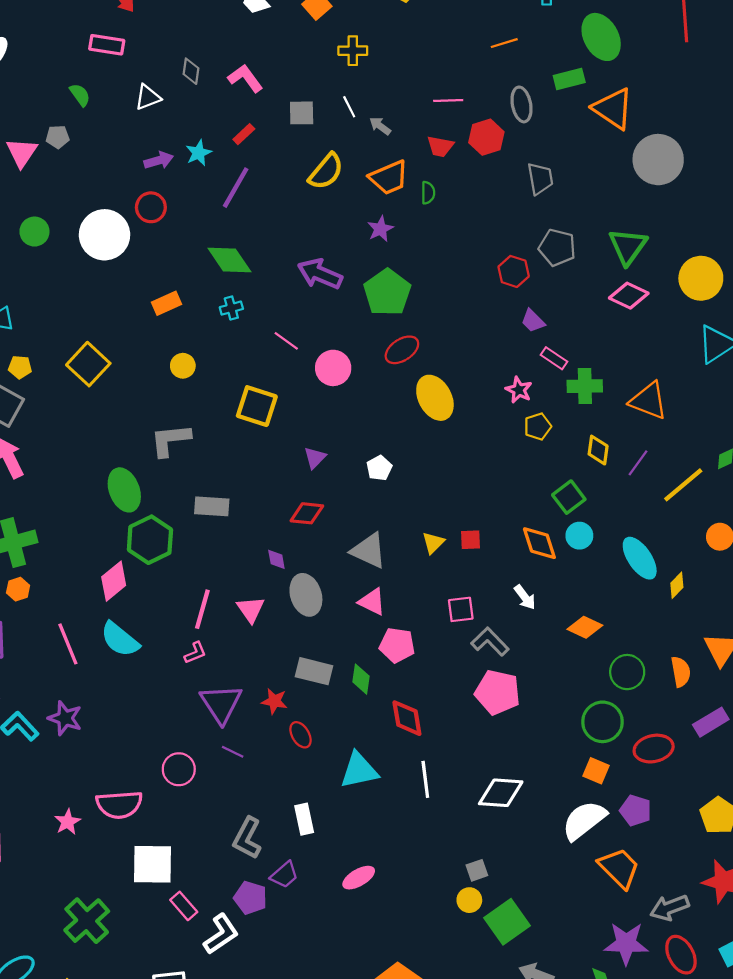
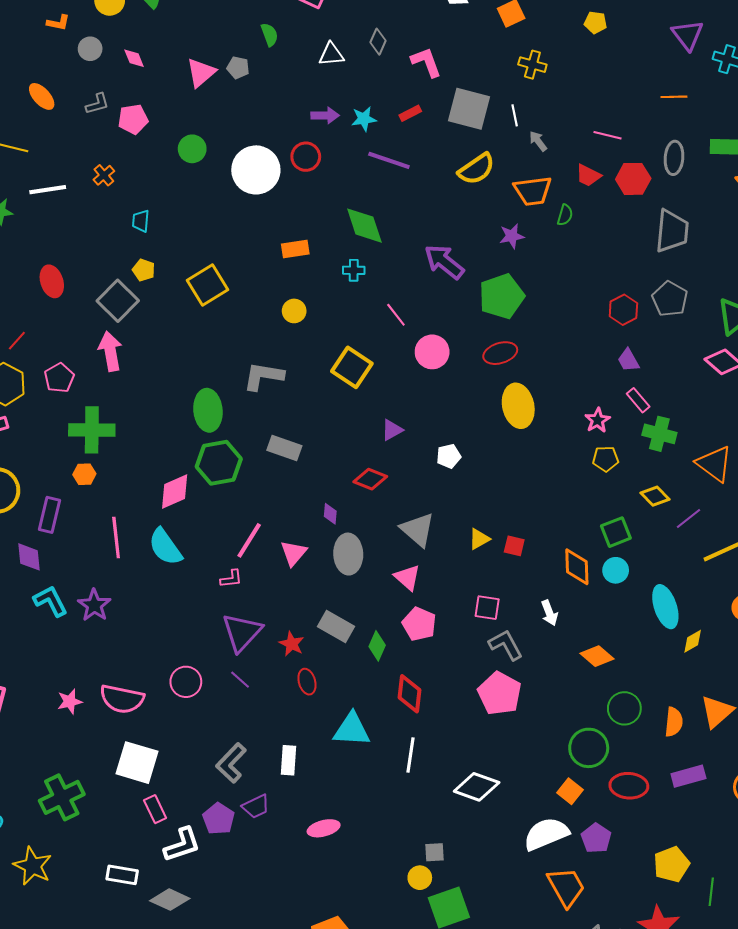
gray square: (302, 113) -> (469, 109), size x1.6
gray trapezoid: (540, 179) -> (672, 231), size x1.4
purple line: (236, 188) -> (389, 160), turned 63
yellow diamond: (598, 450) -> (655, 496), turned -68

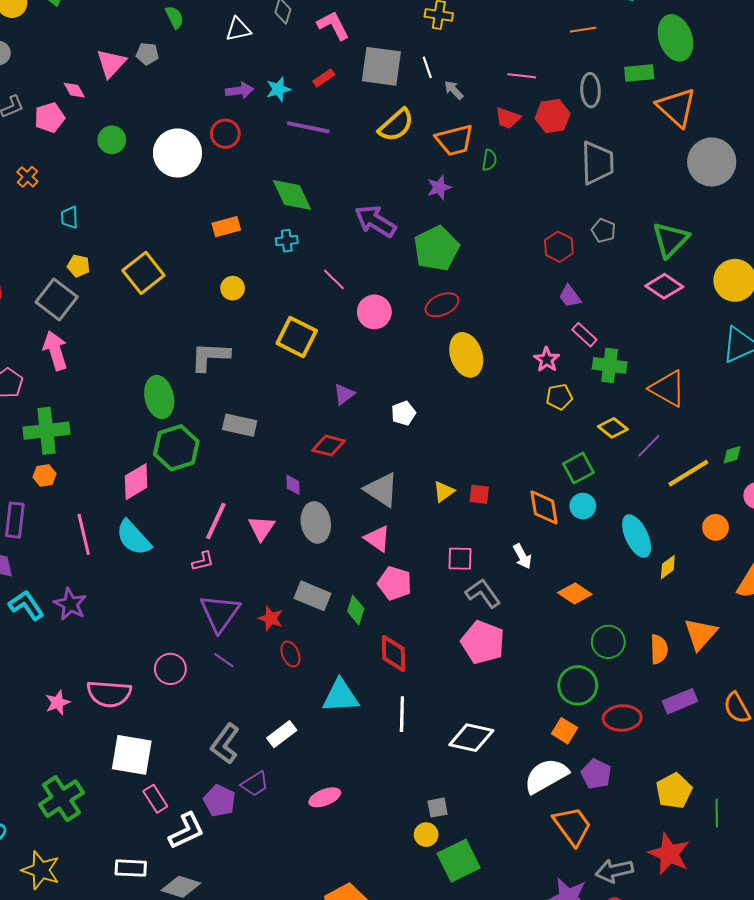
pink diamond: (134, 58) -> (74, 90), moved
gray pentagon: (670, 299) -> (603, 230), size x0.7
white rectangle: (289, 760) -> (282, 734), turned 56

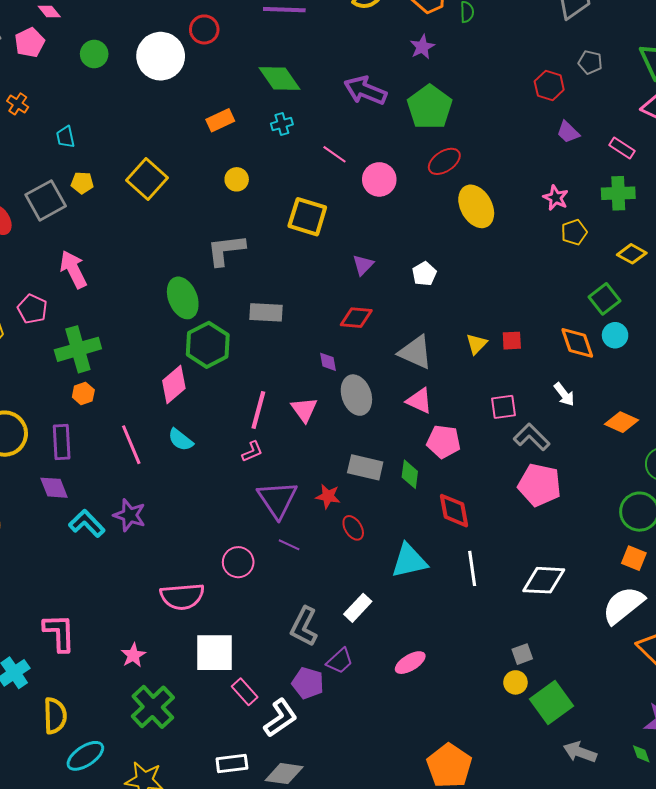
gray square: (57, 300) -> (46, 200), moved, turned 33
pink rectangle: (584, 335) -> (622, 148), moved
cyan semicircle: (133, 538) -> (181, 440), size x0.7
pink star: (58, 703) -> (133, 655), moved

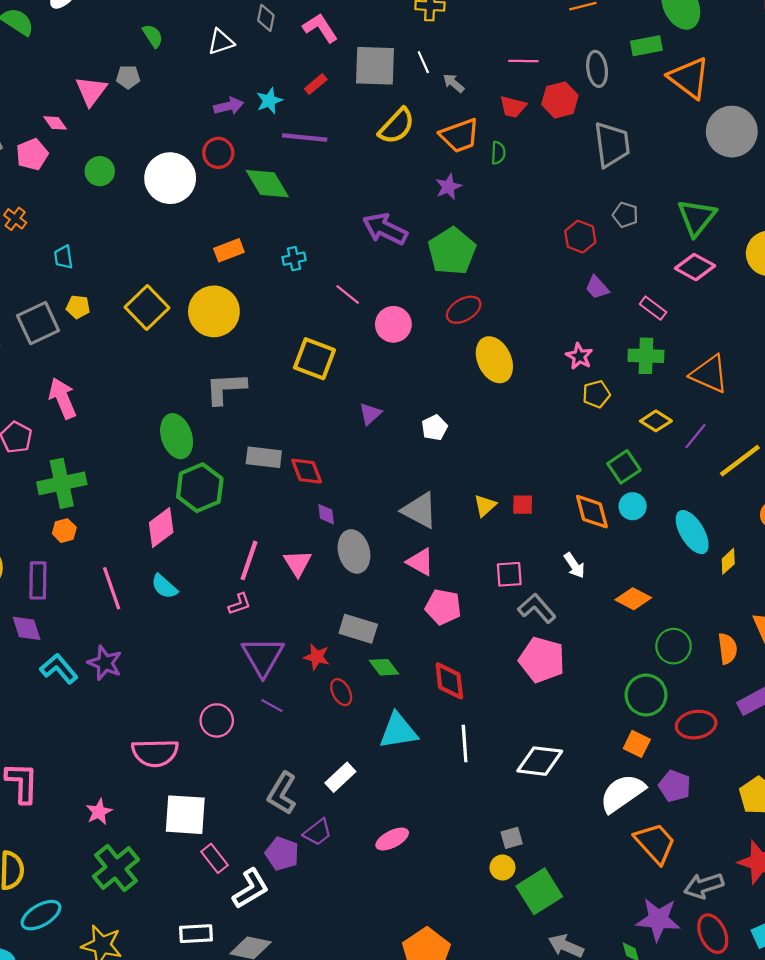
green diamond: (279, 78) -> (267, 184), moved
yellow circle: (237, 179) -> (214, 311), moved, size x2.0
red diamond: (356, 318) -> (307, 471), moved, turned 60
green diamond: (410, 474) -> (384, 667), moved, turned -48

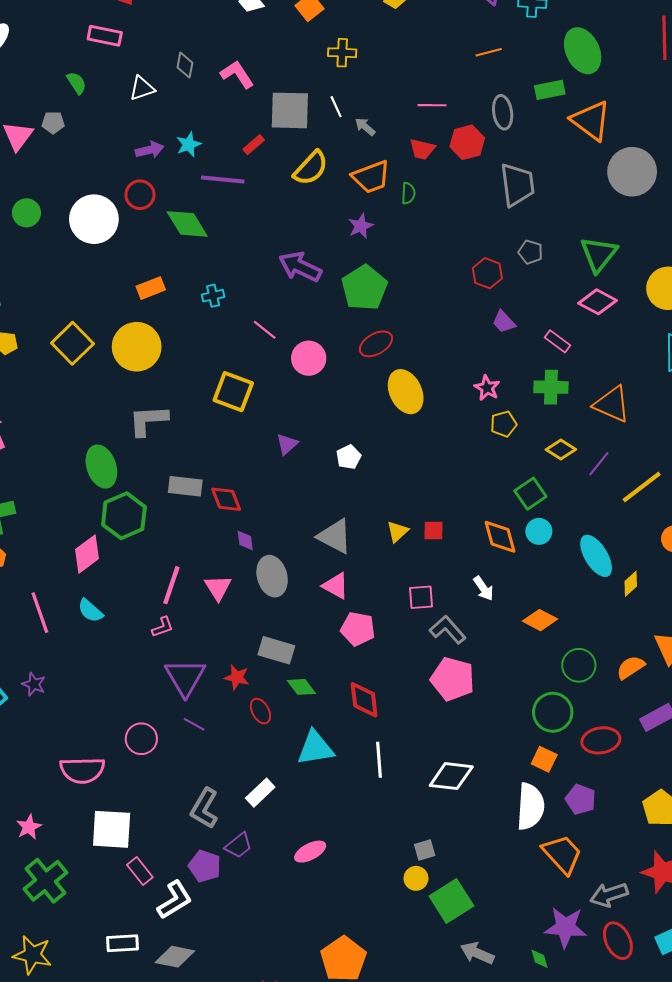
red rectangle: (316, 84) -> (254, 145), moved
orange semicircle: (727, 649) -> (631, 667), turned -116
purple star: (105, 663) -> (34, 684), size x0.7
white semicircle: (622, 793) -> (530, 806), turned 129

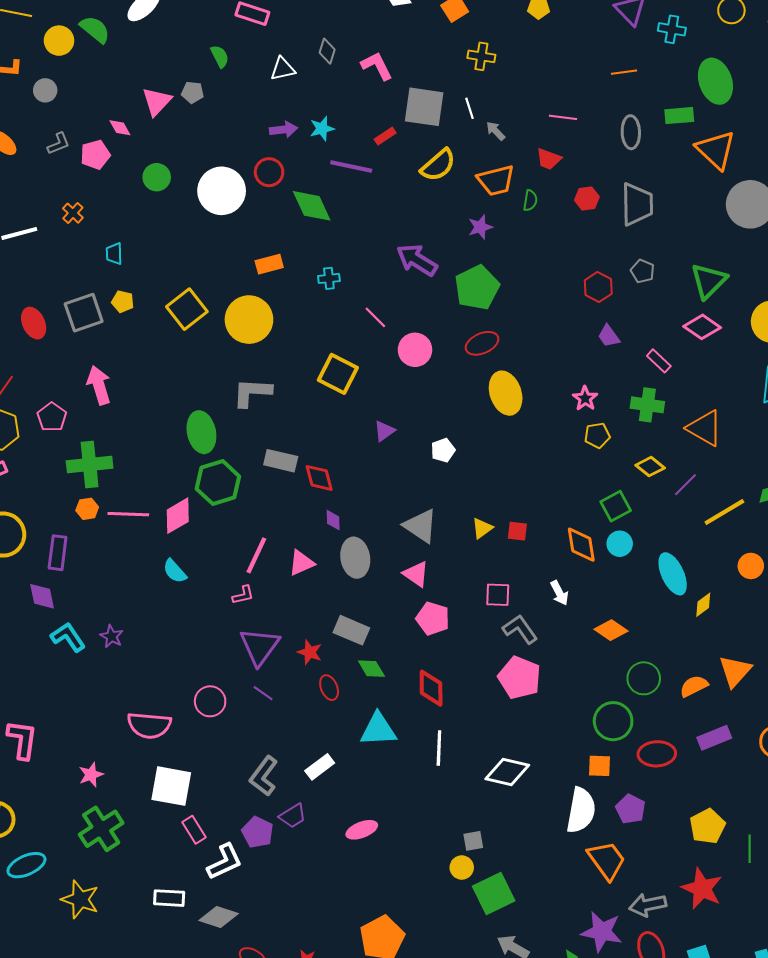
red hexagon: (467, 142) -> (587, 198), moved, size x0.7
pink triangle: (218, 588) -> (301, 563), turned 32
pink line: (40, 613) -> (128, 514), moved, turned -75
orange square: (544, 759) -> (600, 766), turned -30

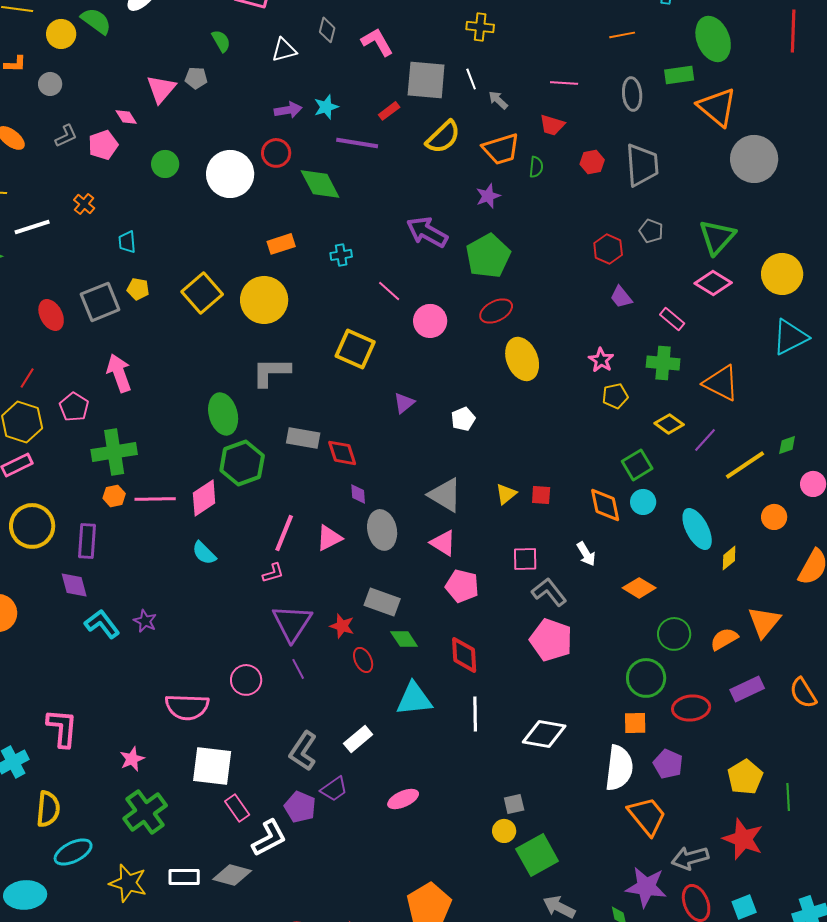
purple line: (263, 693) -> (298, 669), turned 30
white rectangle: (169, 898) -> (184, 877), moved
gray diamond: (219, 917) -> (232, 875), moved

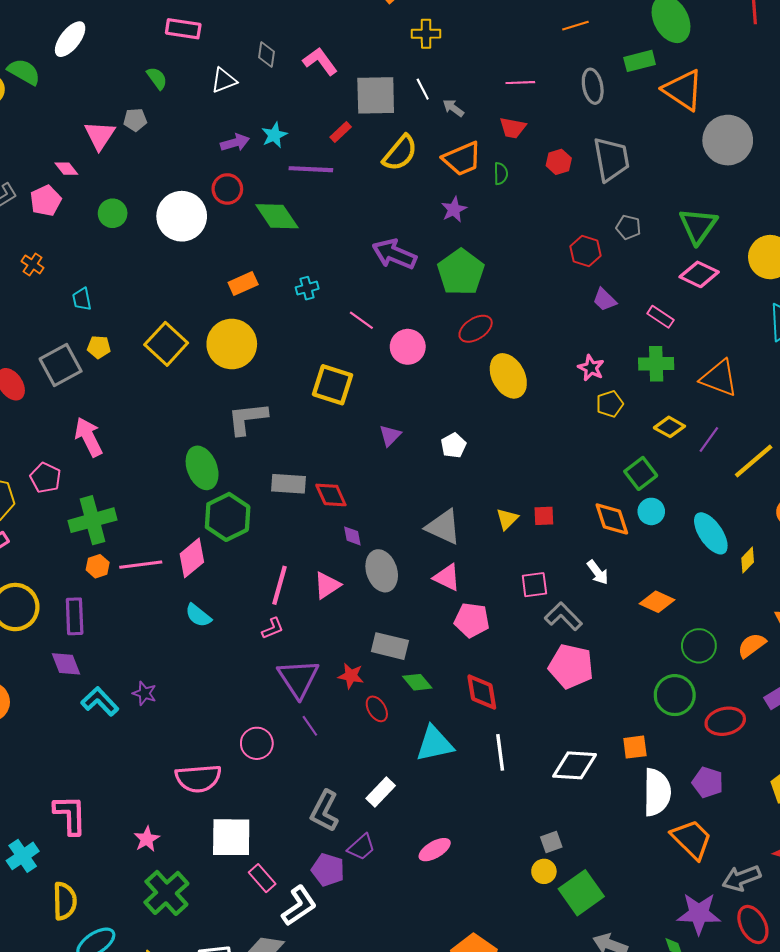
orange square: (635, 723) -> (635, 747), moved

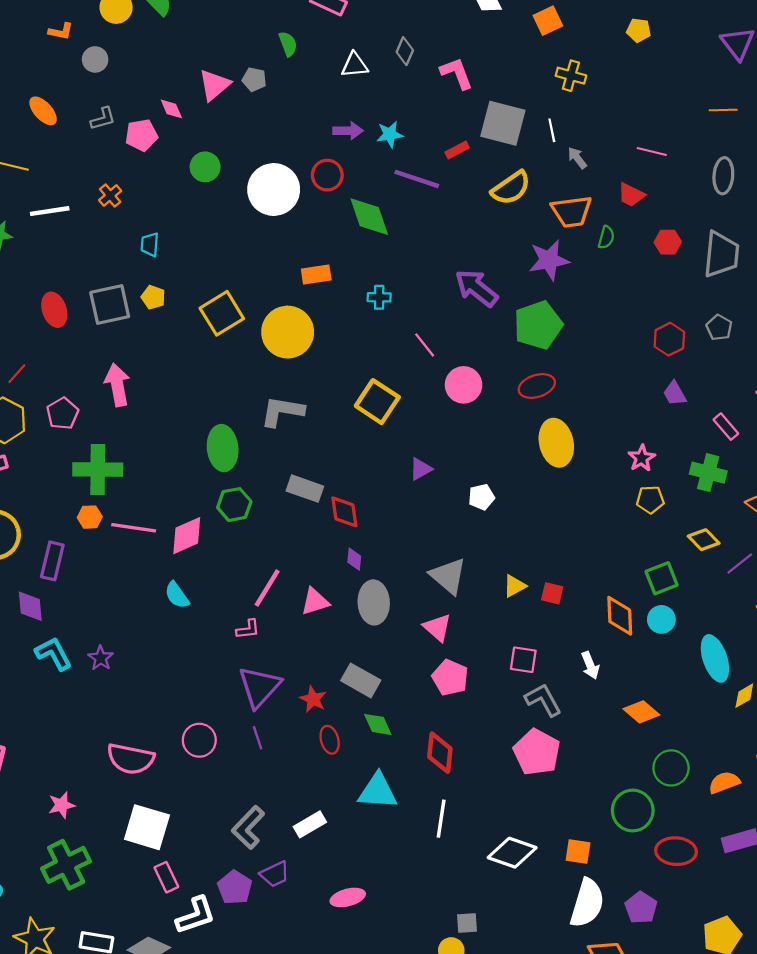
purple star: (454, 209) -> (549, 260), size x1.5
green hexagon: (228, 517) -> (234, 505), size x0.7

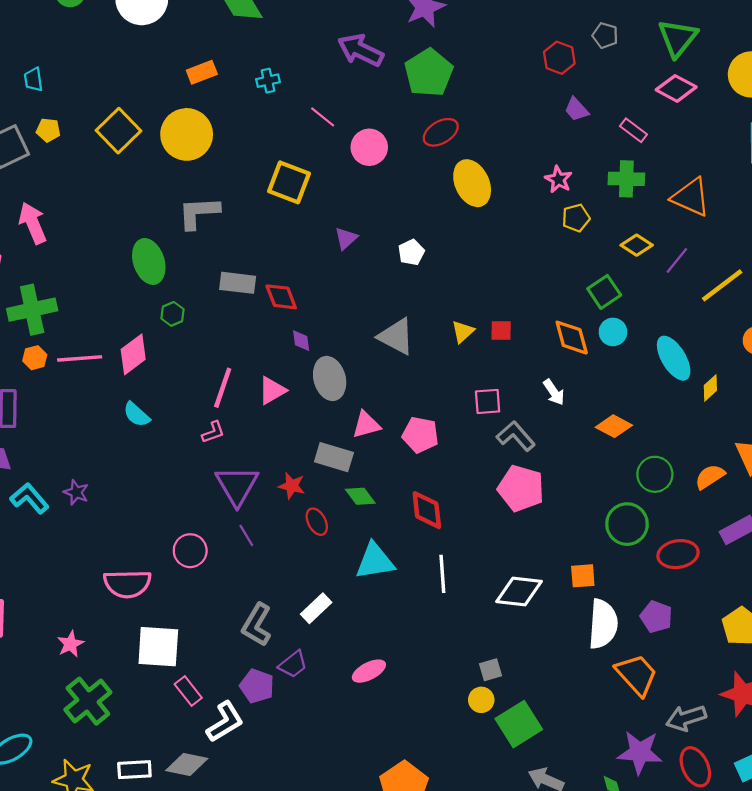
green hexagon: (234, 505) -> (173, 314), size x0.7
pink triangle: (437, 628) -> (366, 425), moved, turned -44

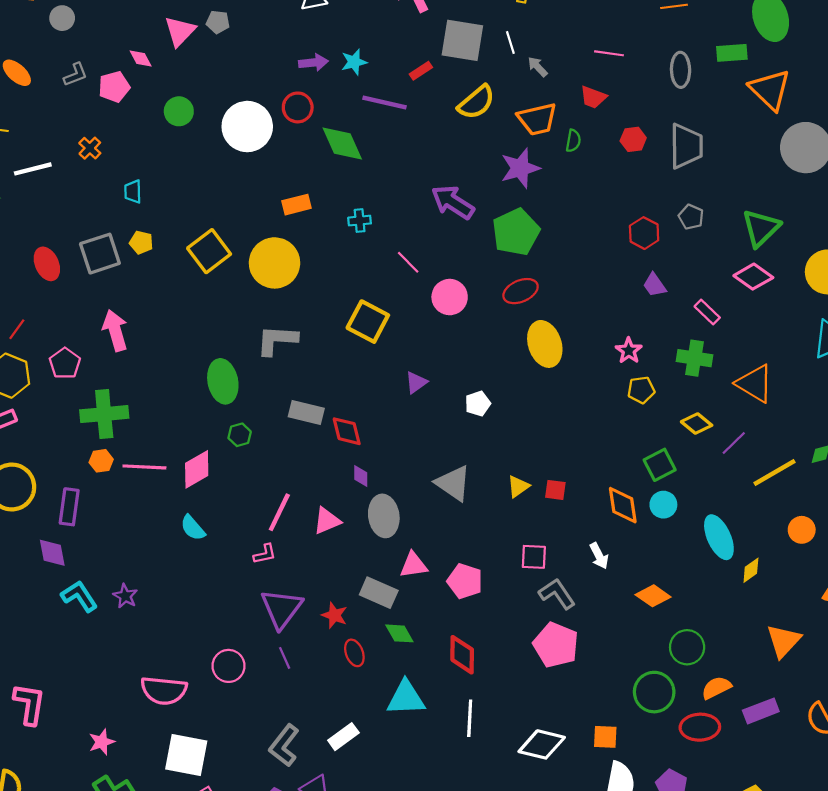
orange semicircle: (710, 477) -> (716, 688), moved

